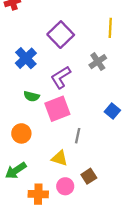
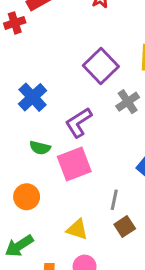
purple square: (61, 35) -> (101, 66), moved
gray line: (78, 136) -> (114, 200), moved
brown square: (89, 176) -> (125, 226), moved

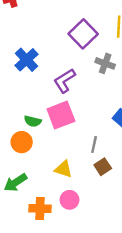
gray cross: (128, 102) -> (105, 63), turned -36
green semicircle: (40, 148) -> (33, 121), moved

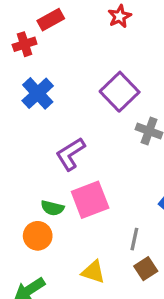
blue cross: (27, 60) -> (38, 93), moved
purple L-shape: (65, 81) -> (70, 154), moved

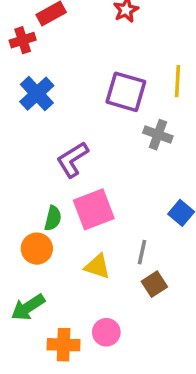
purple square: (120, 92) -> (126, 92), turned -30
green semicircle: (52, 208) -> (53, 218), turned -90
yellow triangle: (93, 272) -> (97, 266), moved

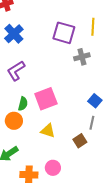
gray cross: (158, 135) -> (82, 57), turned -35
purple L-shape: (72, 160) -> (16, 71), moved
gray line: (142, 252) -> (92, 123), moved

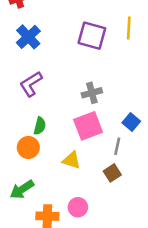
gray cross: (82, 57) -> (92, 93), moved
pink square: (46, 99) -> (88, 126), moved
gray line: (92, 123) -> (117, 146), moved

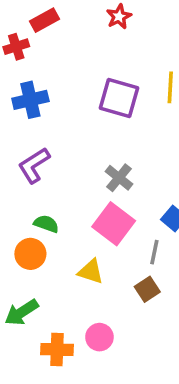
blue cross: (28, 37) -> (30, 100), turned 30
gray cross: (92, 93) -> (119, 178), turned -36
green semicircle: (40, 126) -> (46, 224), turned -84
pink square: (88, 126) -> (114, 224), turned -32

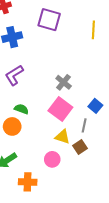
purple square: (119, 98) -> (49, 20), moved
yellow triangle: (91, 272) -> (63, 137), moved
pink circle: (99, 337) -> (52, 159), moved

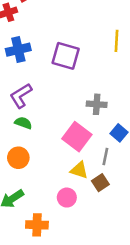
purple square: (49, 20) -> (66, 56), moved
gray cross: (64, 82) -> (97, 104), moved, turned -35
green semicircle: (21, 109) -> (23, 123), moved

